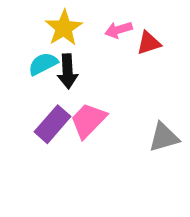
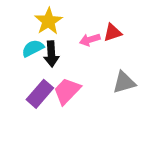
pink arrow: (118, 30) -> (90, 40), moved
gray triangle: (164, 137) -> (124, 82), moved

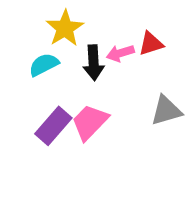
black arrow: (51, 54) -> (94, 63), moved

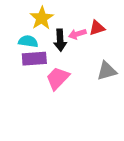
cyan semicircle: (44, 65) -> (28, 41), turned 36
purple rectangle: (53, 126) -> (34, 59), moved, turned 45

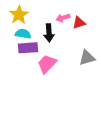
yellow star: (42, 18) -> (19, 15), moved
pink arrow: (77, 34) -> (63, 18), moved

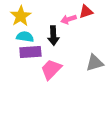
red triangle: (79, 23) -> (86, 12), moved

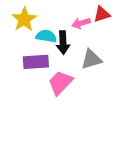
cyan semicircle: (25, 37) -> (46, 36), moved
gray triangle: (95, 63) -> (91, 59), moved

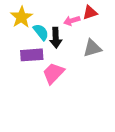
cyan semicircle: (46, 36) -> (41, 32), turned 42
gray triangle: (91, 59) -> (92, 48), moved

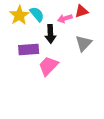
cyan semicircle: (41, 32) -> (37, 14), moved
gray triangle: (92, 48) -> (84, 43), turned -30

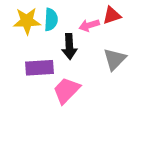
cyan semicircle: (37, 14) -> (51, 20), turned 42
yellow star: (19, 15) -> (27, 21), turned 30

